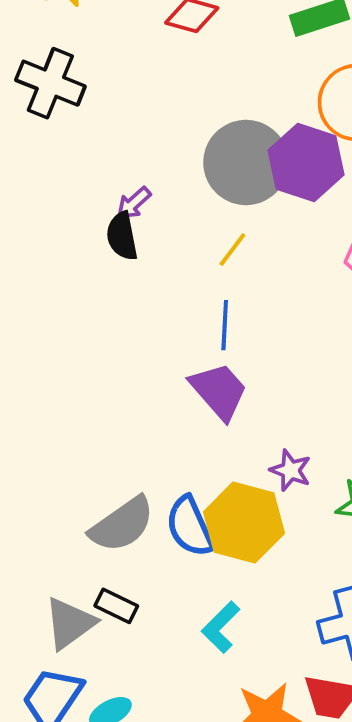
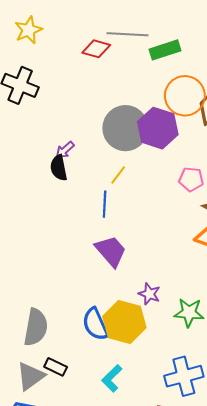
blue line: (225, 325) -> (105, 204), moved
gray semicircle: (122, 525) -> (36, 327), moved, turned -45

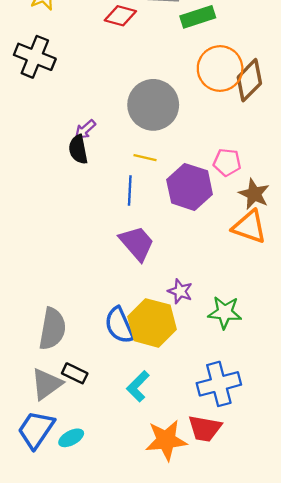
purple hexagon: (158, 128) -> (190, 187), moved
yellow line: (118, 175) -> (145, 158), turned 66

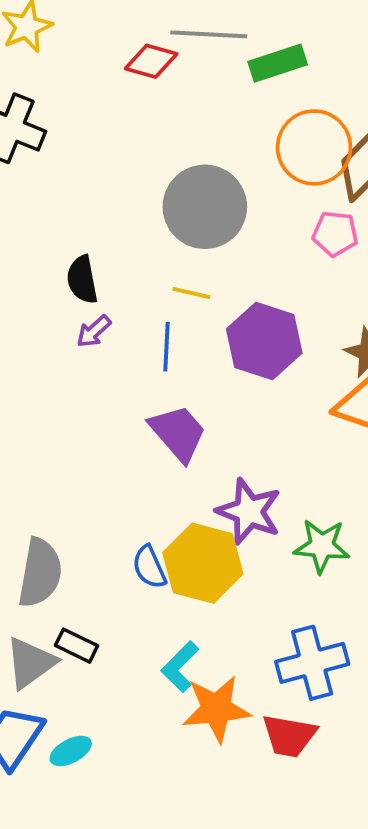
purple arrow: (85, 129) -> (94, 331), moved
pink pentagon: (227, 162) -> (335, 234), moved
purple star: (180, 291) -> (249, 511), size x1.6
blue semicircle: (119, 325) -> (149, 567), size x0.7
orange star: (166, 440) -> (216, 709), moved

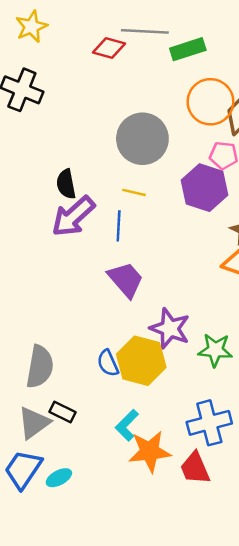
purple arrow: (94, 331) -> (73, 216), size x2.0
purple hexagon: (264, 341) -> (205, 188), moved
red trapezoid: (289, 736) -> (195, 468), turned 57

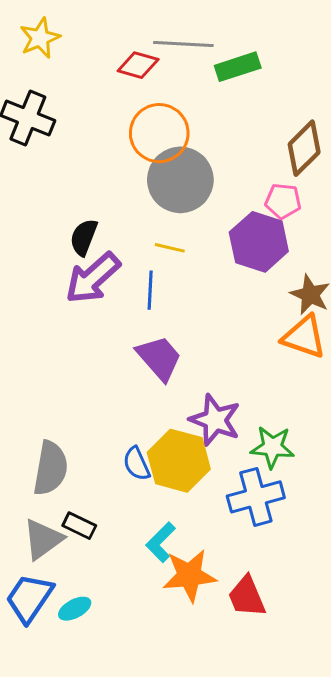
orange circle: (210, 102) -> (159, 133), moved
black semicircle: (66, 184) -> (84, 237), turned 32
blue cross: (209, 423) -> (256, 497), moved

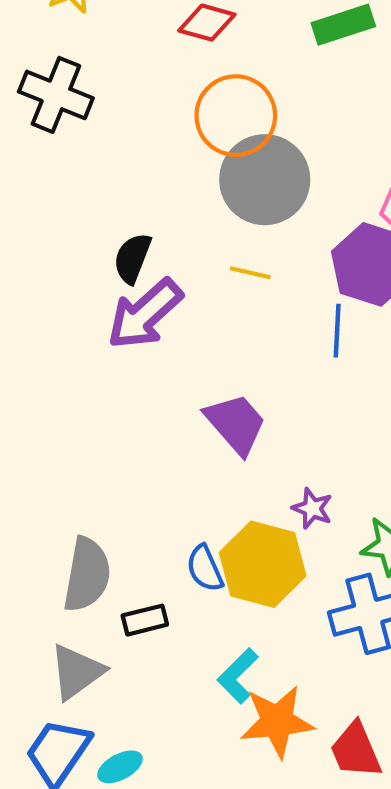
blue line: (150, 290) -> (337, 331), moved
purple star: (215, 420) -> (312, 508), size x0.6
black rectangle: (79, 526) -> (145, 620), moved, turned -40

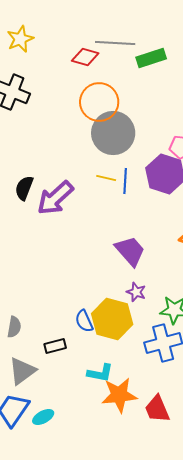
black semicircle: (132, 258) -> (24, 188), moved
blue line: (337, 331) -> (125, 181), moved
purple trapezoid: (236, 424) -> (130, 251), moved
gray semicircle: (87, 575) -> (14, 327), moved, size x0.6
cyan L-shape: (238, 676) -> (100, 373), turned -124

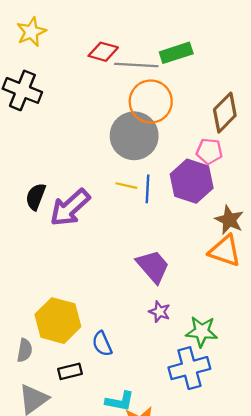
gray line: (115, 43) -> (136, 65), moved
orange circle: (99, 102) -> (151, 102), moved
yellow hexagon: (112, 319) -> (58, 321), moved

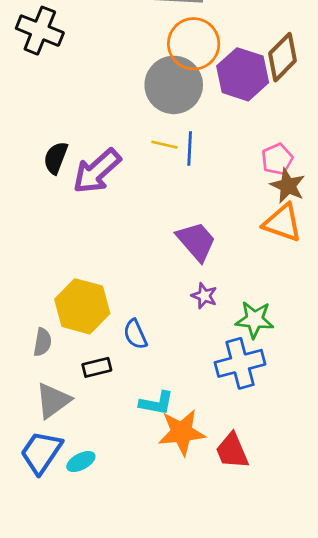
pink pentagon: (209, 151) -> (277, 159), moved, turned -30
purple hexagon: (192, 181) -> (243, 74), moved

